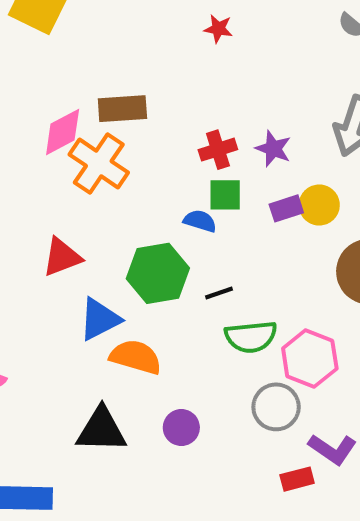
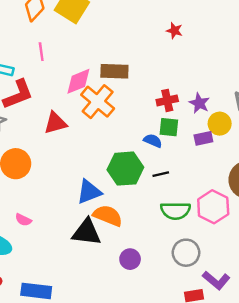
yellow circle: (319, 205) -> (220, 124), moved
red triangle: (62, 257) -> (55, 123), moved
black line: (219, 293) -> (161, 174), moved
pink hexagon: (310, 358) -> (213, 207), moved
black triangle: (101, 430) -> (87, 232), moved

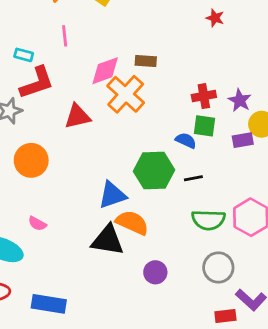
brown rectangle: (114, 71) -> (146, 61), size x0.7

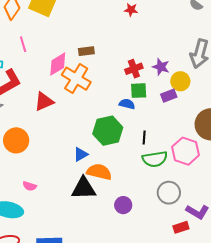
black line: (193, 178) -> (144, 137), moved, turned -64
blue triangle: (112, 195) -> (81, 154), size x0.7

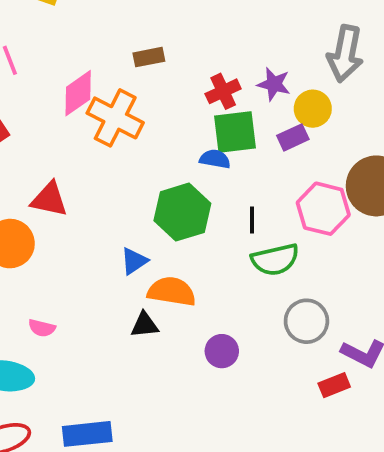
brown rectangle: (86, 51) -> (149, 57), moved
green square: (139, 91) -> (235, 132), size x1.4
red triangle: (44, 102) -> (49, 199), moved, turned 40
pink hexagon: (186, 151) -> (323, 209), moved
black triangle: (84, 188) -> (145, 325), size x0.6

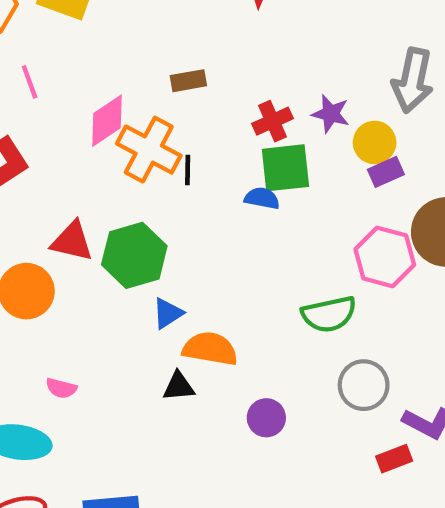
purple rectangle: (293, 137) -> (386, 172), moved
green hexagon: (182, 212) -> (134, 255), moved
black line: (252, 220) -> (188, 170), moved

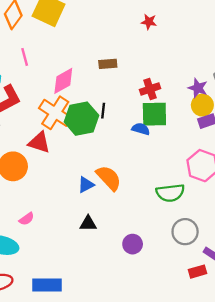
purple star: (331, 114) -> (198, 88), moved
orange cross: (149, 150) -> (55, 113), moved
green hexagon: (134, 255) -> (81, 119), moved
orange semicircle: (210, 349) -> (109, 178), moved, turned 32
pink semicircle: (61, 388) -> (27, 219), turned -56

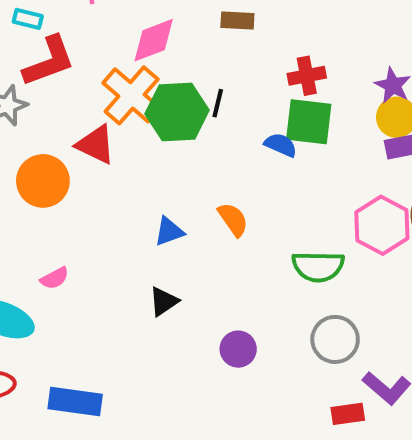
orange semicircle: (109, 178) -> (233, 219), moved, size x0.7
black triangle: (88, 223) -> (164, 301), turned -42

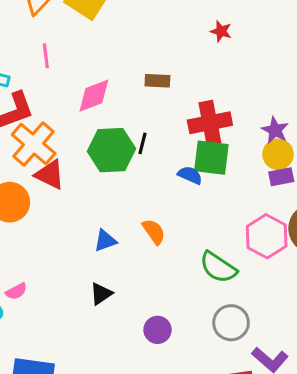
red cross: (307, 76) -> (210, 123), size x1.5
orange cross: (132, 95) -> (34, 144), moved
green semicircle: (318, 266) -> (218, 267), turned 33
pink semicircle: (55, 278) -> (16, 291), moved

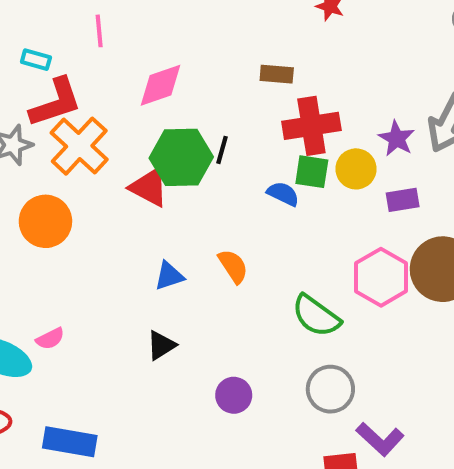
brown rectangle: (157, 81) -> (277, 74), moved
yellow circle: (278, 154) -> (356, 169), moved
green square: (211, 158) -> (312, 172), size x0.7
red triangle: (50, 175) -> (149, 187), moved

